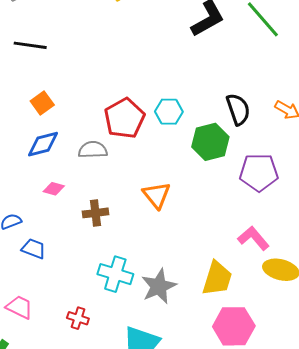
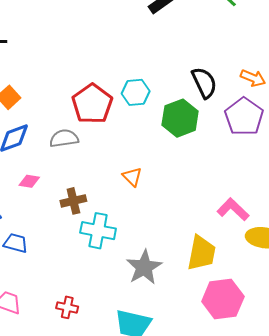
purple pentagon: (259, 172) -> (244, 117), moved, turned -30
orange triangle: (157, 195) -> (132, 177), size x0.7
cyan cross: (115, 274) -> (98, 231), moved

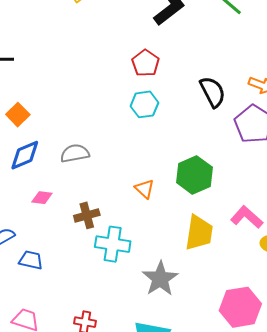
red pentagon: (92, 104) -> (145, 63), moved, size x0.7
green hexagon: (180, 118) -> (194, 175), moved
yellow trapezoid: (201, 253) -> (199, 233), moved

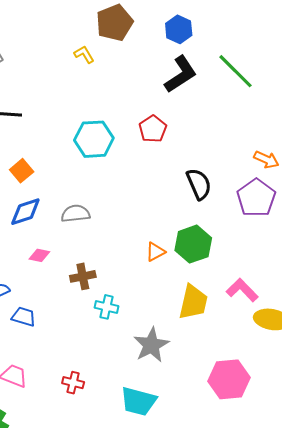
black semicircle: (213, 92) -> (199, 184), moved
cyan hexagon: (144, 104) -> (94, 139), moved, size x1.4
orange triangle: (145, 189) -> (155, 252), moved, turned 45
cyan cross: (113, 244) -> (106, 307), size x0.7

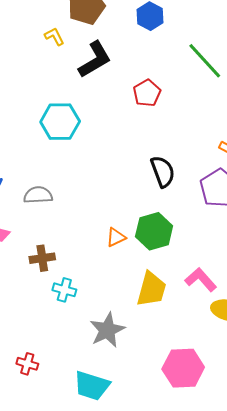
black L-shape: (181, 74) -> (95, 60), moved
red pentagon: (153, 129) -> (147, 93), moved

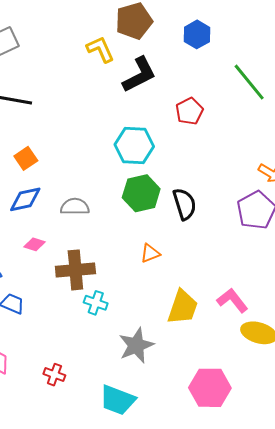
yellow L-shape: (54, 36) -> (100, 49), size x1.4
cyan hexagon: (60, 122) -> (134, 146), moved
black semicircle: (163, 172) -> (184, 204), moved
green hexagon: (154, 231) -> (141, 193), moved
brown cross: (42, 258) -> (75, 270), size x1.5

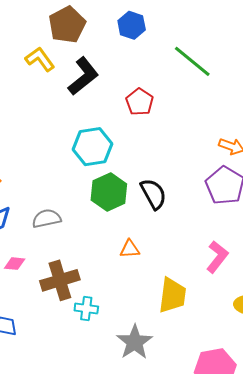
orange triangle: (150, 253) -> (130, 249), turned 30
pink L-shape: (232, 300) -> (217, 257), moved, turned 88

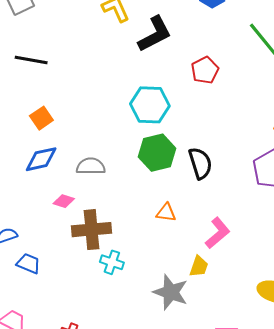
pink L-shape: (217, 257) -> (218, 233), moved
pink diamond: (15, 264) -> (64, 201), moved
yellow trapezoid: (172, 295) -> (199, 266), size x0.6
gray star: (135, 342) -> (171, 292), moved, turned -30

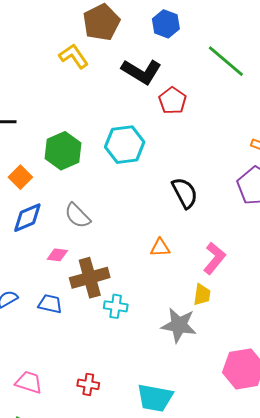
black L-shape: (155, 34) -> (141, 72), moved, turned 69
green hexagon: (157, 153) -> (63, 151), moved
gray semicircle: (91, 166) -> (77, 216), turned -124
blue trapezoid: (29, 263) -> (50, 304), moved

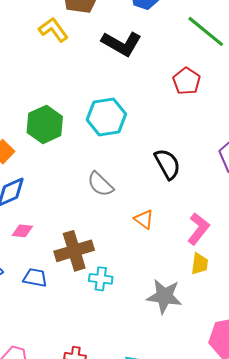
red pentagon: (173, 101) -> (187, 81), moved
gray semicircle: (77, 216) -> (100, 184), moved
orange triangle: (160, 248) -> (144, 219), turned 40
pink diamond: (57, 255) -> (22, 231), moved
yellow trapezoid: (202, 295) -> (200, 264), moved

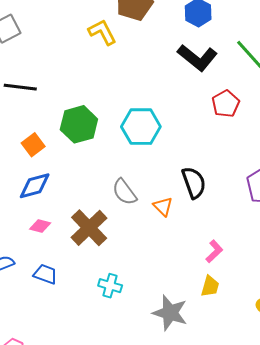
black L-shape: (122, 44) -> (197, 58), moved
orange triangle: (144, 219) -> (163, 206), moved
pink L-shape: (198, 229) -> (214, 251), size x0.7
brown cross: (74, 251) -> (89, 228), moved, turned -36

